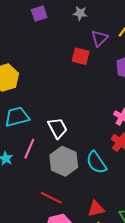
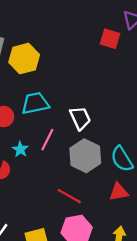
red triangle: (96, 209) -> (119, 192), moved

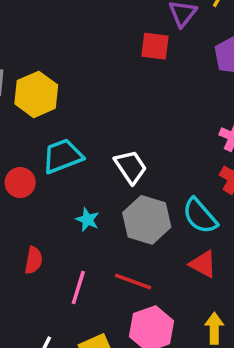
pink line: (47, 140) -> (78, 287), moved
cyan star: (20, 149) -> (87, 220), moved
red triangle: (119, 192) -> (203, 264), turned 48

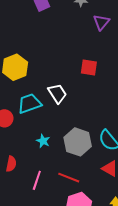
red square: (155, 46) -> (89, 67), moved
white trapezoid: (131, 167) -> (57, 93), moved

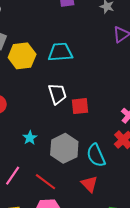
red square: (89, 67) -> (80, 106), moved, turned -30
cyan trapezoid: (30, 104) -> (60, 52), moved

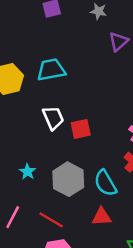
red triangle: (89, 184) -> (102, 217), turned -42

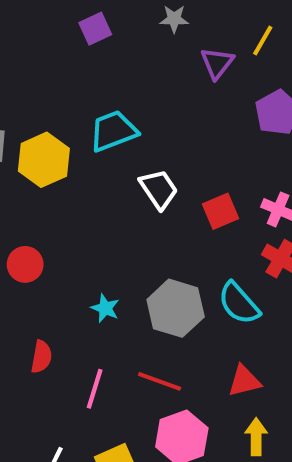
white trapezoid: (53, 118) -> (159, 189), moved
red square: (81, 129) -> (221, 211), moved
red triangle: (102, 217) -> (244, 381), moved

